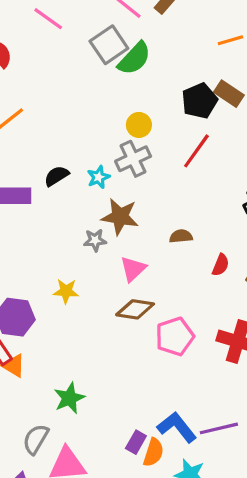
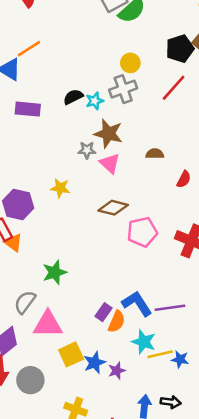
black semicircle: (56, 176) -> (73, 97), moved
pink triangle: (133, 269) -> (110, 163), moved, turned -40

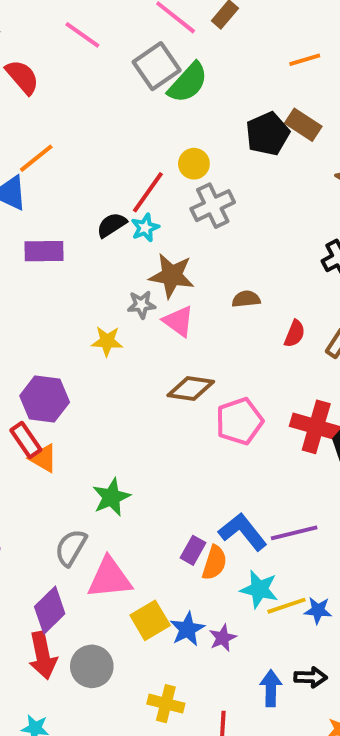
red line: (174, 88) -> (148, 192), moved
gray cross: (123, 89) -> (213, 206), moved
yellow star: (60, 188) -> (107, 341), moved

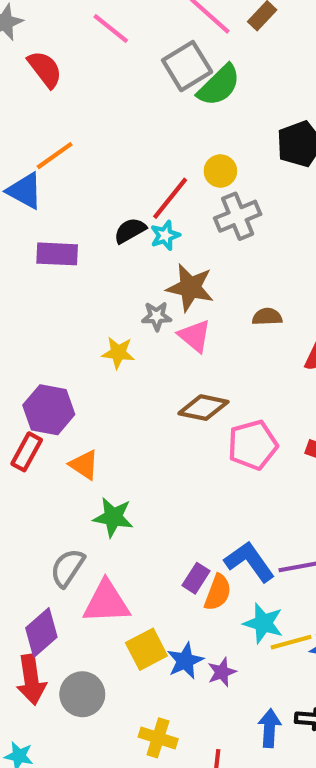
red rectangle: (26, 440) -> (27, 452), turned 60
orange triangle: (43, 458) -> (84, 465), moved
green star: (111, 497) -> (113, 517), turned 30

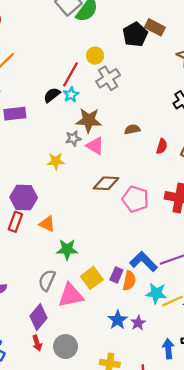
pink pentagon: (253, 445) -> (135, 199), turned -30
yellow square: (146, 649) -> (92, 278), moved
red arrow: (31, 680) -> (37, 343), size x0.6

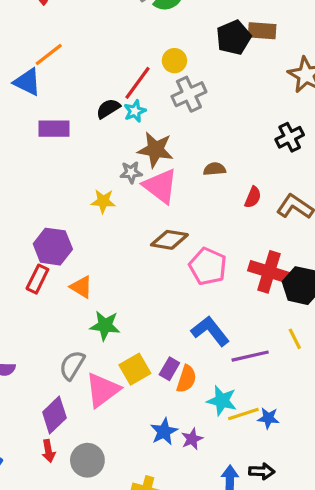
brown rectangle: (155, 27) -> (262, 31), turned -30
pink triangle: (95, 146) -> (160, 186), size x1.4
blue L-shape: (144, 262) -> (210, 331), moved
pink triangle: (71, 295) -> (103, 390), turned -32

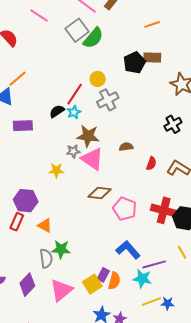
gray semicircle: (72, 365) -> (46, 258), moved, turned 144
yellow square: (135, 369) -> (92, 284), moved
cyan star: (222, 401) -> (142, 279), moved
purple diamond: (54, 415) -> (27, 285), moved

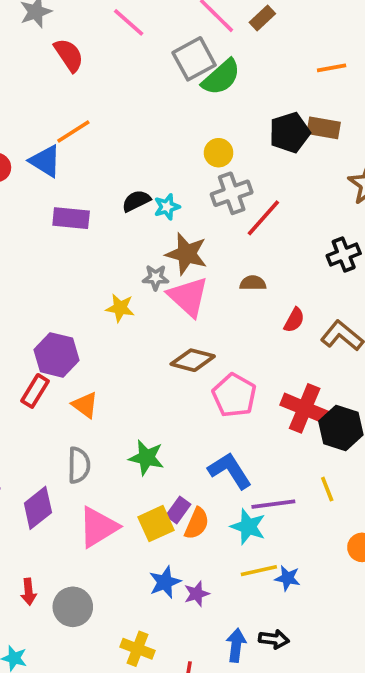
red line: (75, 94) -> (263, 218), moved
green star: (61, 249) -> (146, 458), moved

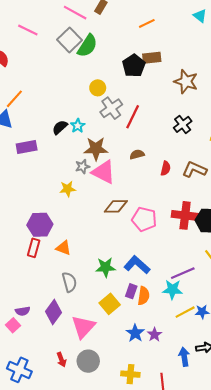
blue L-shape: (230, 471) -> (137, 265), moved
yellow square: (156, 524) -> (110, 304), moved
pink triangle: (98, 527) -> (83, 327), moved

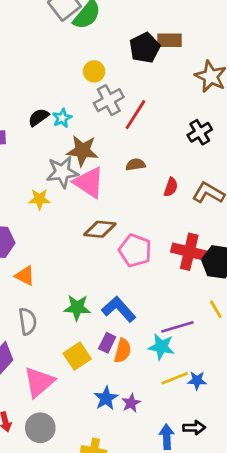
gray star: (82, 167) -> (62, 172), size x1.6

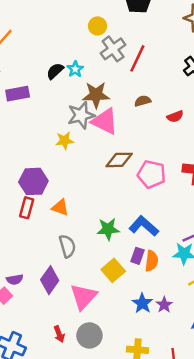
red semicircle: (171, 187) -> (175, 116), turned 56

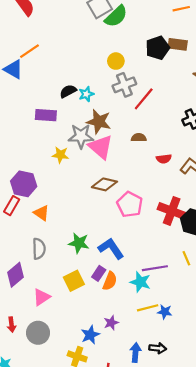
purple rectangle: (18, 94) -> (46, 115), moved
pink triangle: (84, 297) -> (42, 297), size x0.7
blue star: (142, 303) -> (90, 335), moved

